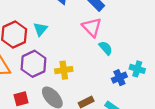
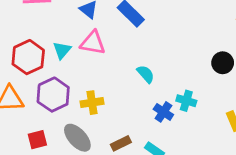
pink triangle: (92, 27) -> (93, 43), moved, turned -35
blue cross: (119, 78) -> (163, 112), turned -32

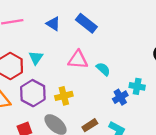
pink triangle: (93, 43) -> (78, 60), moved
blue cross: (163, 112) -> (120, 97), turned 32

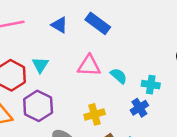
cyan cross: (137, 86) -> (151, 85), moved
yellow cross: (64, 96) -> (95, 114), moved

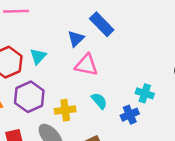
blue triangle: (59, 25) -> (76, 39), moved, turned 36
cyan semicircle: (119, 76) -> (99, 101), moved
yellow cross: (95, 114) -> (65, 110), moved

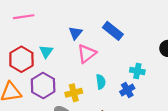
blue rectangle: (102, 24) -> (113, 31), moved
pink triangle: (86, 65) -> (87, 54), turned -42
cyan semicircle: (99, 101) -> (101, 82), turned 40

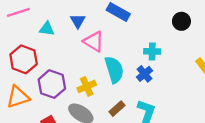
cyan triangle: (46, 51) -> (47, 29), moved, turned -48
pink triangle: (87, 54) -> (94, 42), turned -42
cyan semicircle: (101, 82) -> (114, 70), size x1.6

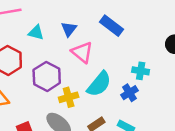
cyan semicircle: (114, 70) -> (99, 84), turned 48
purple hexagon: (52, 84) -> (47, 76), moved

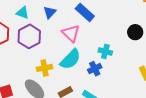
pink triangle: (82, 52) -> (71, 33), moved
purple hexagon: (47, 76) -> (29, 36), moved

